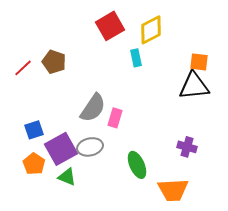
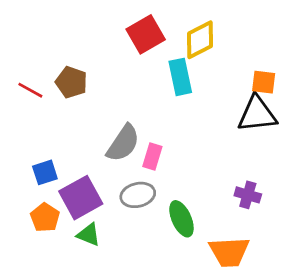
cyan rectangle: (136, 58) -> (180, 77), size x1.5
red line: (23, 68) -> (30, 90), turned 72
gray ellipse: (90, 147) -> (138, 195), moved

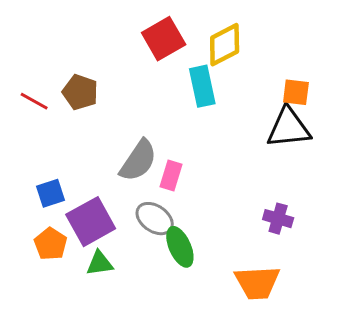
gray ellipse: (138, 195) -> (155, 219), turned 48
green ellipse: (181, 219) -> (180, 247), moved
green triangle: (89, 235) -> (100, 263), turned -30

